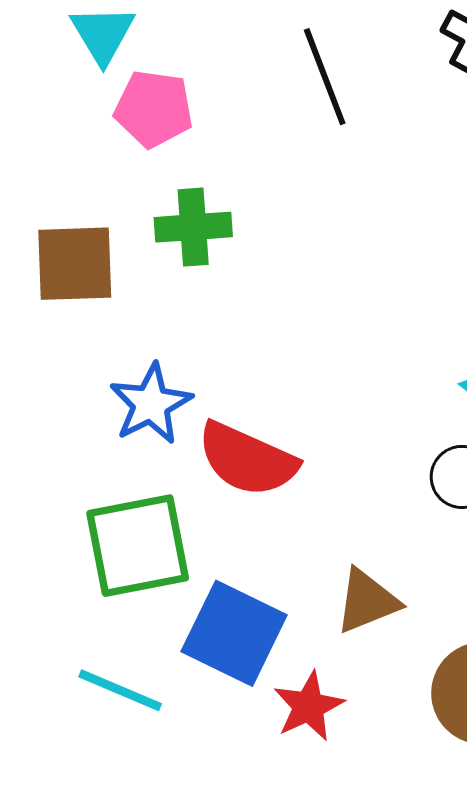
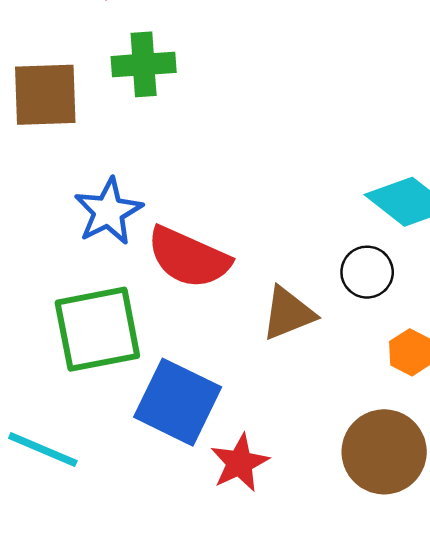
brown triangle: (367, 601) -> (288, 313), moved
cyan line: (120, 690) -> (43, 449), moved

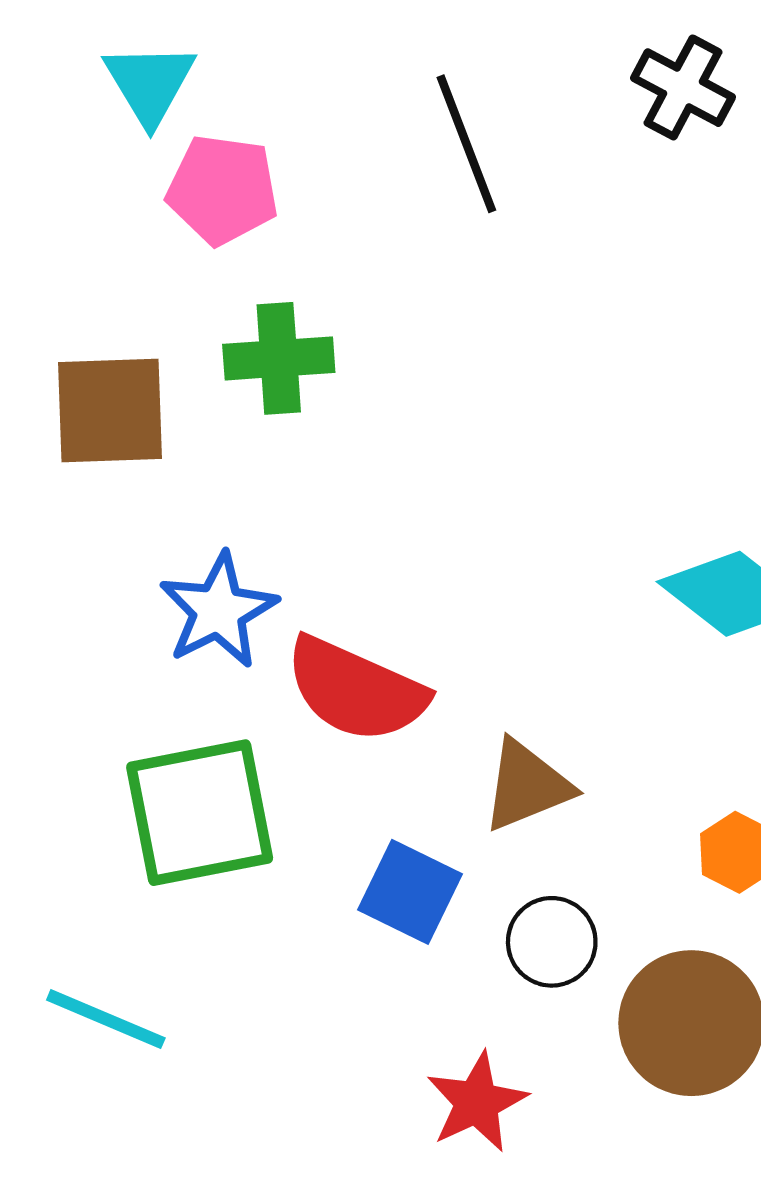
black circle: (367, 272) -> (552, 942), moved
blue square: (178, 402) -> (410, 892), moved, size x0.7
red star: (240, 463) -> (477, 1102), moved

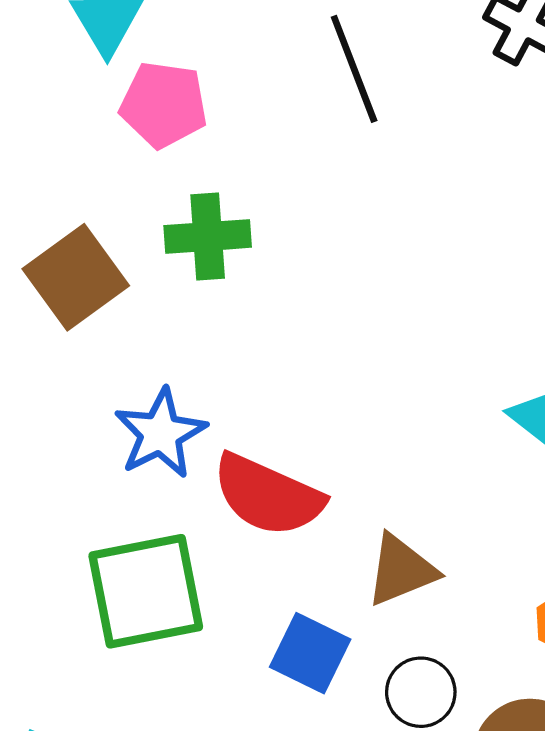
brown square: (110, 410) -> (76, 277), turned -34

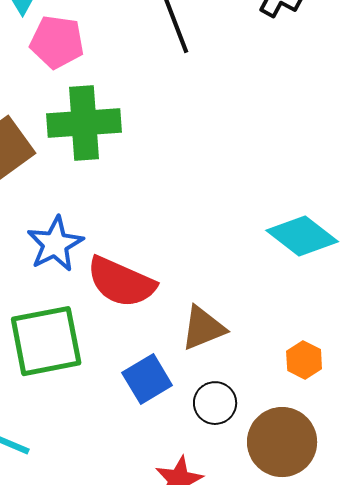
green cross: (208, 236) -> (84, 123), size x1.4
blue square: (310, 653) -> (147, 379), turned 33

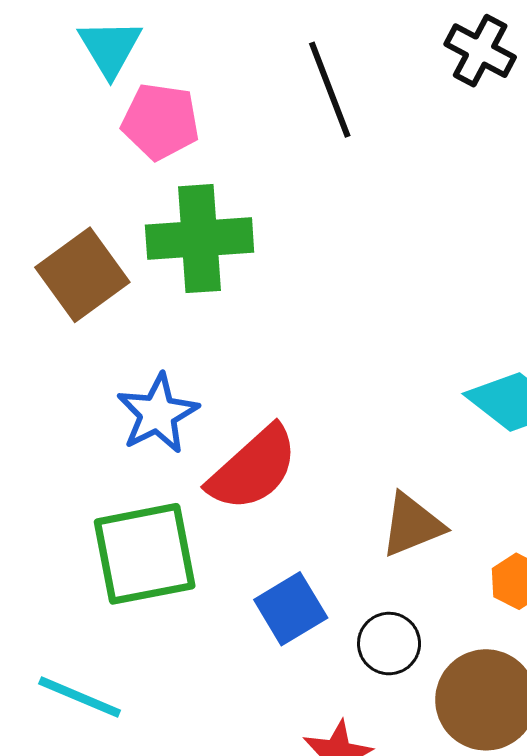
red semicircle: (121, 282) -> (253, 469), turned -66
brown triangle: (203, 328) -> (412, 525), moved

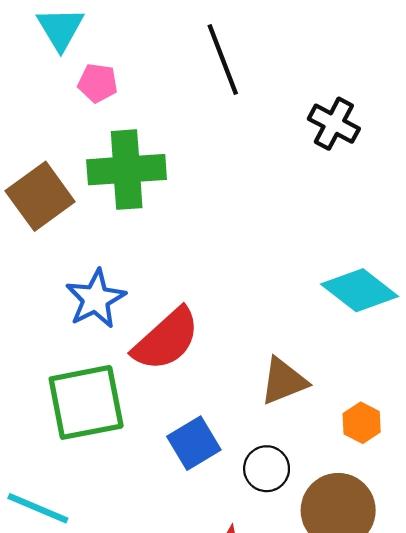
black cross: (480, 51) -> (334, 124), moved
pink pentagon: (161, 121) -> (98, 83), size x0.7

